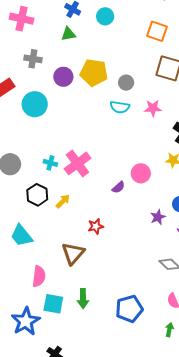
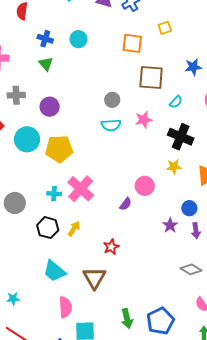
green triangle: (68, 34) -> (46, 64), turned -49
yellow pentagon: (94, 73) -> (59, 149), moved
cyan trapezoid: (22, 236) -> (54, 271), moved
green arrow: (83, 299) -> (127, 319), moved

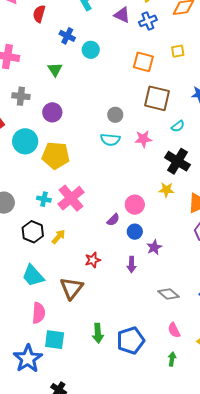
blue cross: (45, 39) -> (67, 36), moved
blue circle: (189, 208) -> (135, 232), moved
purple arrow: (196, 231) -> (132, 265), moved

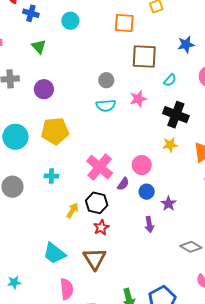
blue cross: (67, 36) -> (31, 13), moved
cyan circle: (25, 141) -> (15, 137), moved
pink cross: (71, 198) -> (100, 167), moved
black hexagon: (33, 232) -> (97, 203), moved
red star: (93, 260) -> (101, 227), moved

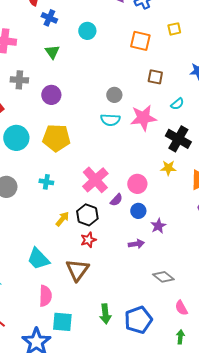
brown square: (144, 57) -> (155, 77), size x0.6
pink star: (138, 99) -> (143, 118), size x1.5
purple arrow: (149, 225) -> (136, 244), turned -98
gray diamond: (191, 247) -> (163, 277), moved

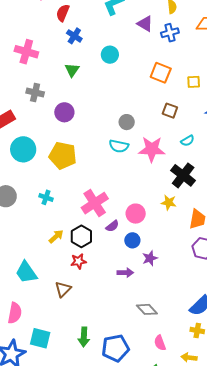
yellow square: (174, 29) -> (194, 82), moved
brown triangle: (77, 270) -> (63, 289), size x0.7
pink semicircle: (45, 296) -> (15, 313), moved

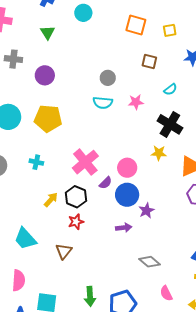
pink star: (152, 149) -> (136, 102), size x0.6
blue circle: (132, 240) -> (127, 195), size x1.5

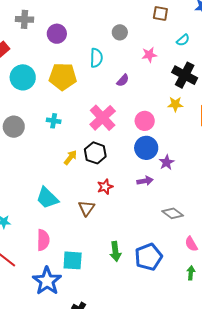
cyan semicircle: (103, 103) -> (96, 58), moved, turned -90
purple semicircle: (106, 183) -> (123, 80), moved
red star: (76, 222) -> (105, 187), moved

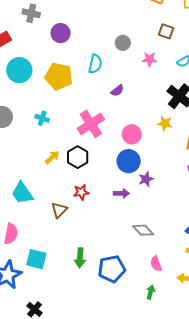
pink star: (149, 55) -> (150, 59), moved

